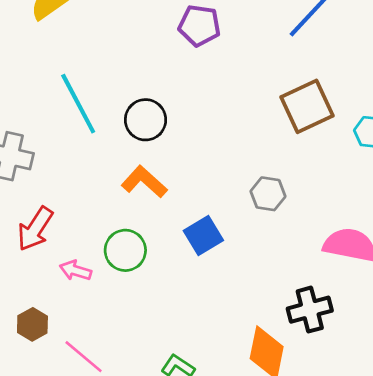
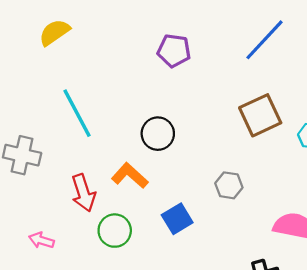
black circle: (146, 120) -> (158, 134), moved
red arrow: (35, 229) -> (83, 193), moved, turned -51
pink arrow: (76, 271) -> (41, 240), moved

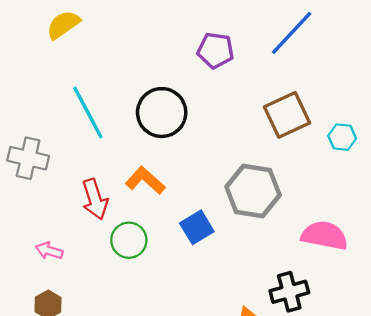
purple pentagon: (174, 51) -> (216, 50), moved
black circle: (158, 134) -> (162, 113), moved, size x1.4
gray hexagon: (229, 185) -> (253, 191), size x1.8

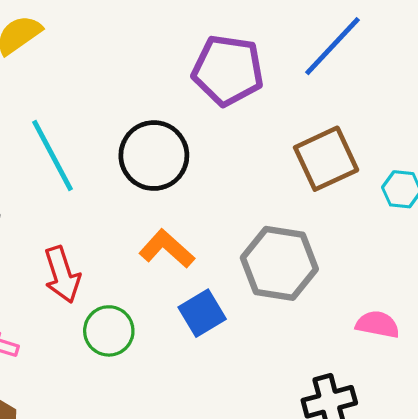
purple pentagon: (216, 50) -> (228, 70), size x1.4
orange L-shape: (145, 180) -> (167, 249), moved
pink semicircle: (324, 236) -> (378, 324), size x0.7

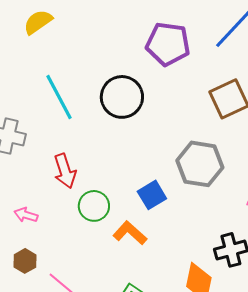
orange L-shape: (167, 249) -> (130, 233), moved

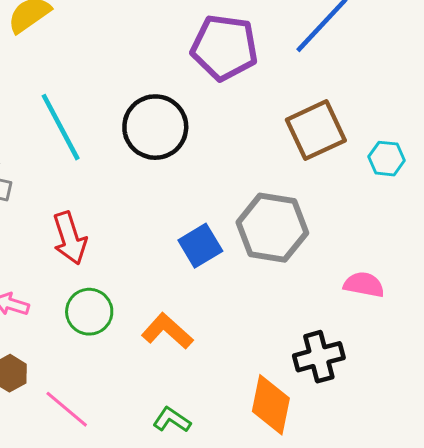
blue square: (152, 195) -> (200, 246), moved
green circle: (94, 206) -> (89, 312), moved

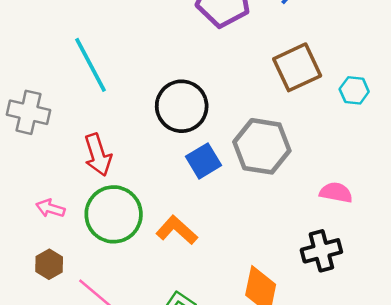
black circle: (155, 127) -> (182, 106), moved
green circle: (89, 312) -> (114, 214), size x1.5
black cross: (319, 357) -> (321, 251), moved

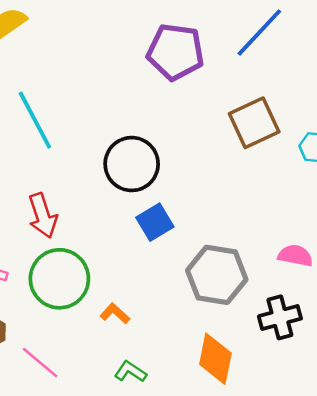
gray hexagon: (262, 146) -> (217, 275), moved
orange L-shape: (177, 230) -> (115, 314), moved, size x0.7

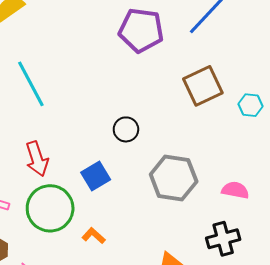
black circle: (132, 164) -> (126, 129), moved, size x0.6
blue square: (155, 222) -> (96, 176), moved
gray hexagon: (217, 275) -> (174, 178), moved

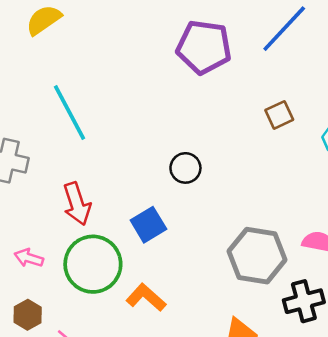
brown square: (203, 86) -> (279, 115), size x0.6
gray hexagon: (174, 178) -> (257, 256), moved
orange L-shape: (94, 236) -> (146, 297), size x1.4

